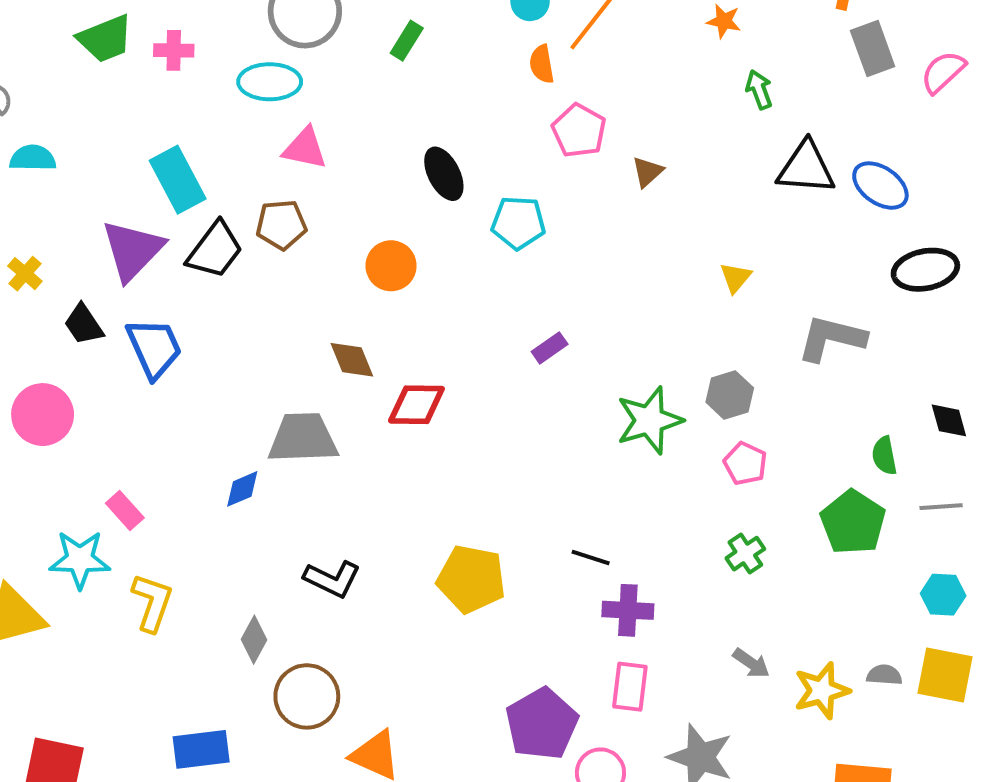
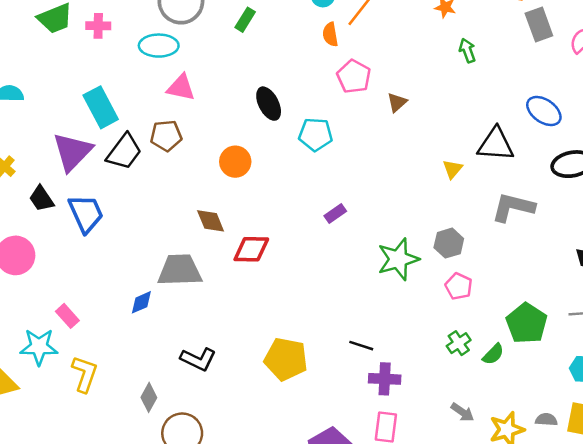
black triangle: (806, 168) -> (496, 144), moved
green semicircle: (884, 456) -> (493, 354), moved, turned -125

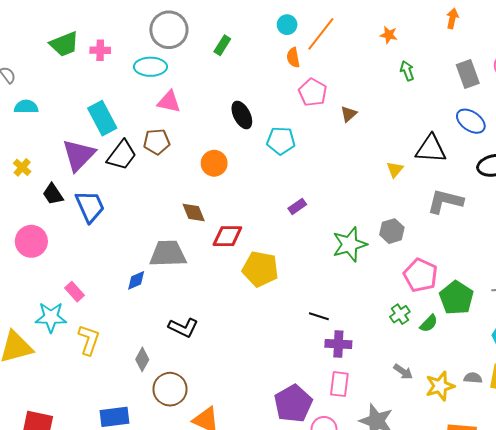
gray rectangle: (539, 25) -> (468, 74), moved
pink pentagon: (459, 286) -> (421, 275), moved, size x1.5
yellow pentagon: (286, 359) -> (260, 269), moved

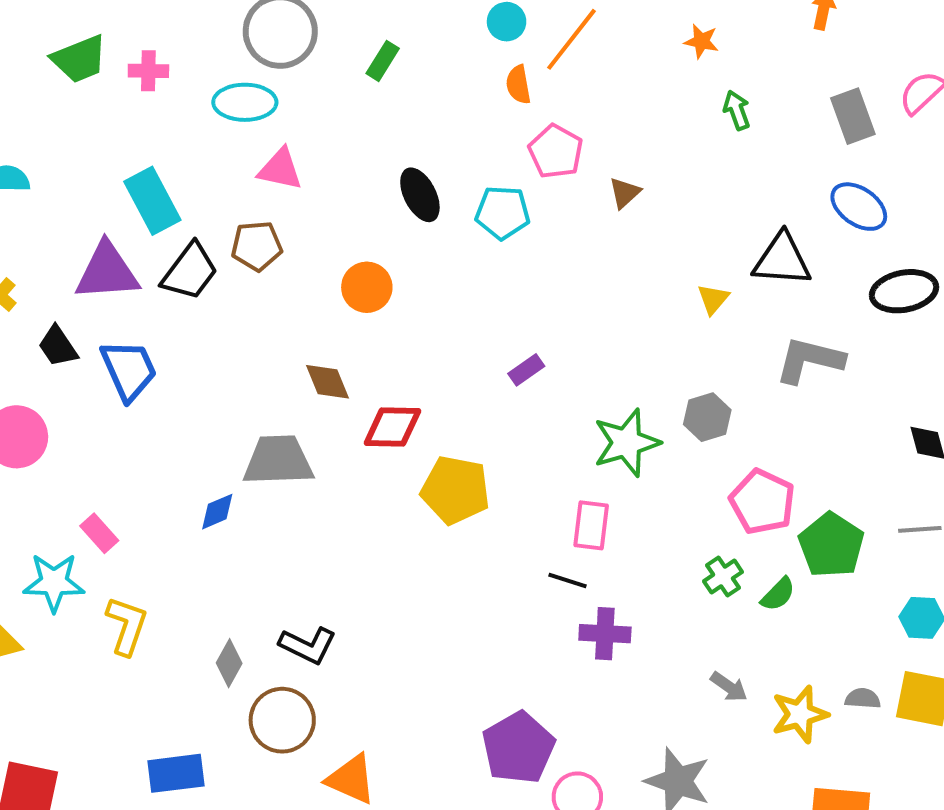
cyan pentagon: (281, 141) -> (503, 212), moved
purple triangle: (79, 155) -> (107, 272), turned 42
black L-shape: (183, 328) -> (308, 645), moved
pink rectangle: (339, 384) -> (591, 525), moved

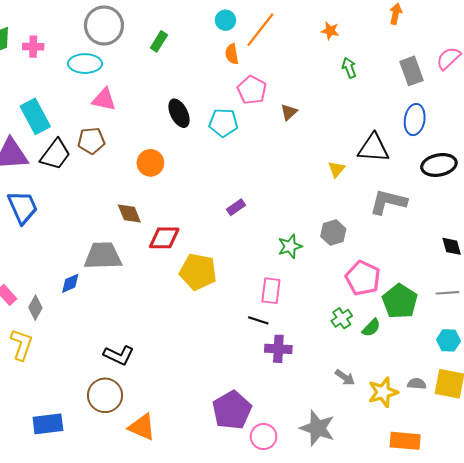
blue ellipse: (859, 207) -> (415, 120), turned 64
green star: (627, 443) -> (290, 246), size x0.7
gray diamond: (229, 663) -> (35, 308), moved

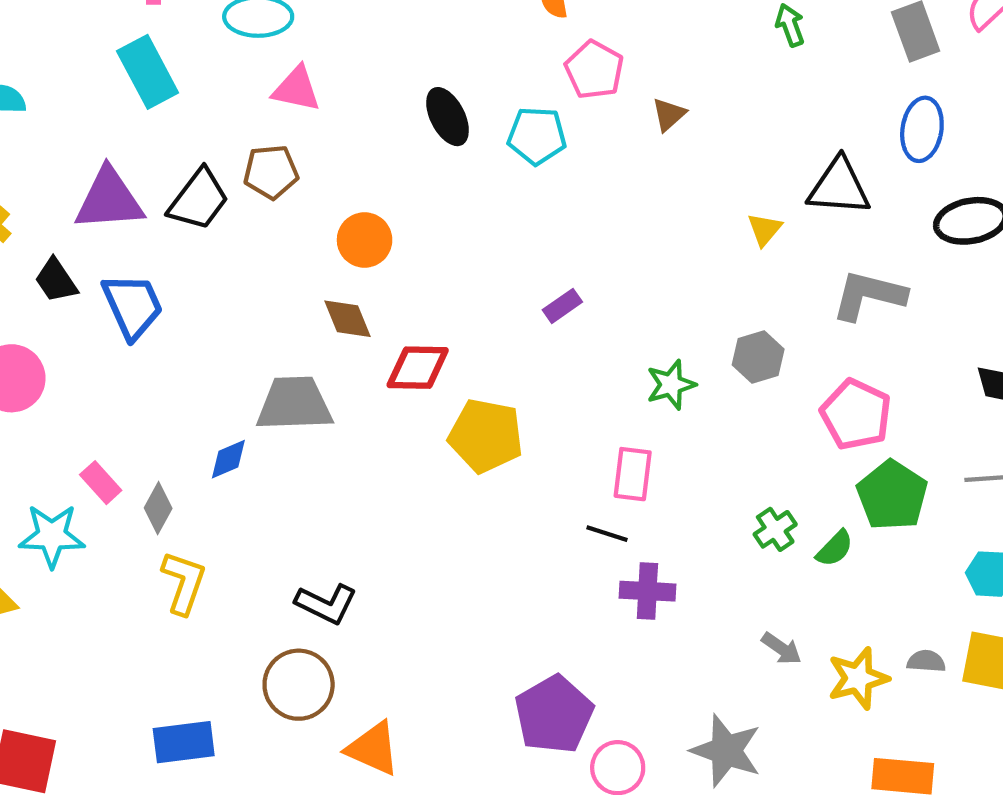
cyan rectangle: (35, 116) -> (148, 72), moved
orange circle: (150, 163) -> (365, 240), moved
pink pentagon: (363, 278) -> (856, 414), moved
yellow L-shape: (22, 345) -> (184, 583), moved

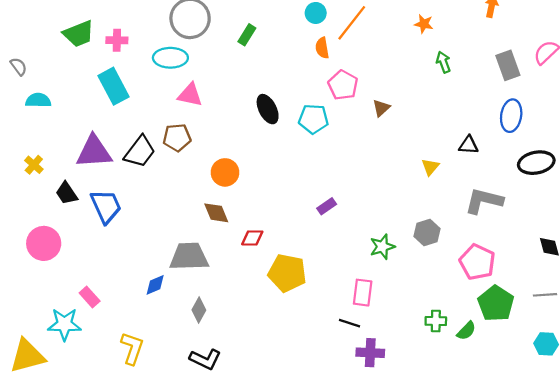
black triangle: (839, 187) -> (469, 145), size x0.6
red diamond: (418, 368) -> (252, 238), size x0.7
gray diamond: (158, 508) -> (199, 310), moved
green cross: (775, 529) -> (436, 321), turned 35

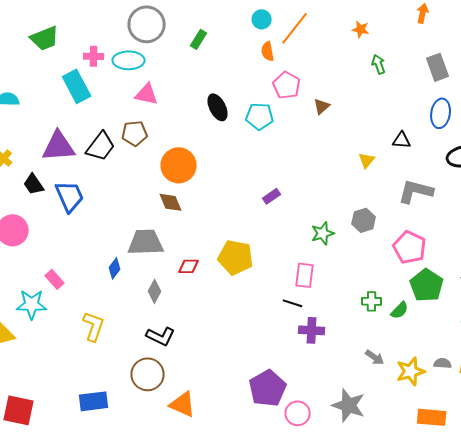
pink cross: (117, 40) -> (94, 56), moved
orange circle: (225, 172) -> (179, 165), size x1.4
red diamond: (252, 238) -> (189, 266), moved
blue diamond: (155, 285) -> (115, 268), turned -30

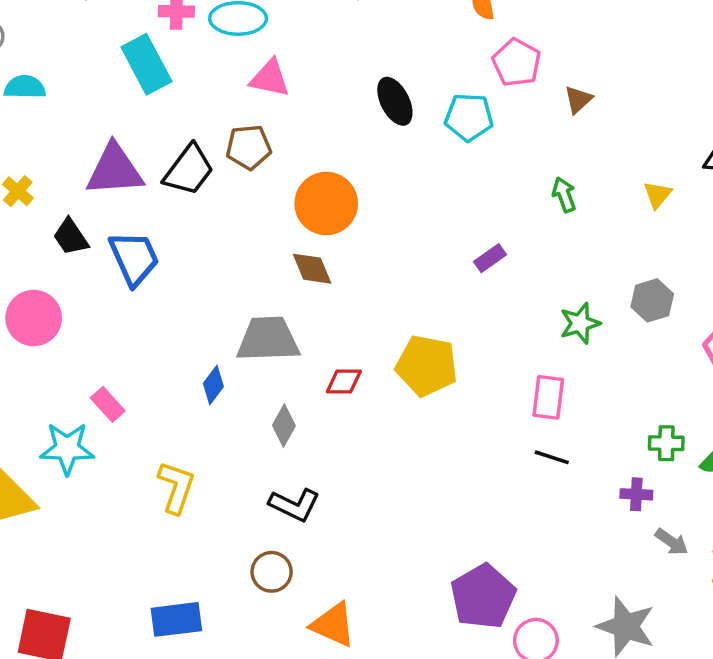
green arrow: (379, 64) -> (564, 195), moved
black line: (293, 303) -> (552, 457), moved
purple cross: (312, 330) -> (636, 494), moved, size x0.7
brown circle: (148, 374) -> (272, 572), size x0.7

